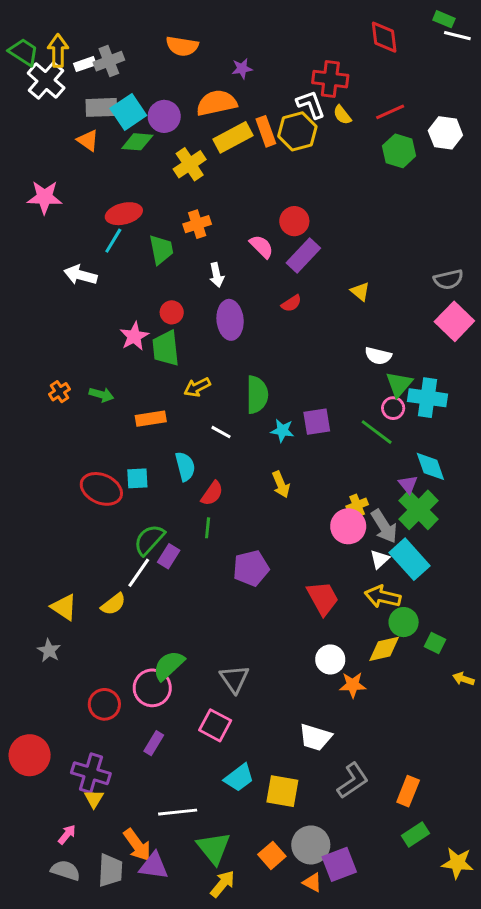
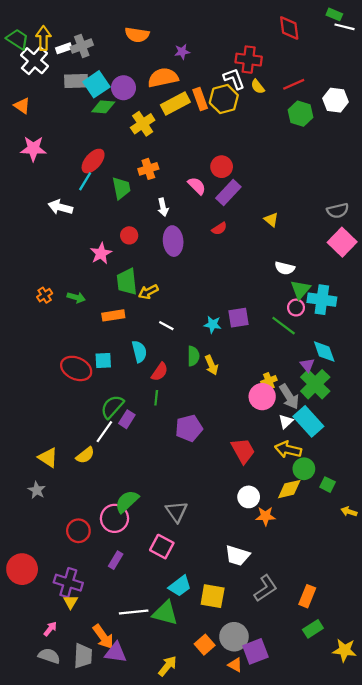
orange triangle: (88, 140) -> (22, 106), moved
red ellipse: (124, 214) -> (93, 161), turned -35
green trapezoid: (166, 348) -> (127, 282), moved
green semicircle: (257, 395) -> (193, 356), moved, size x0.7
green triangle: (214, 848) -> (165, 613), moved, turned -36

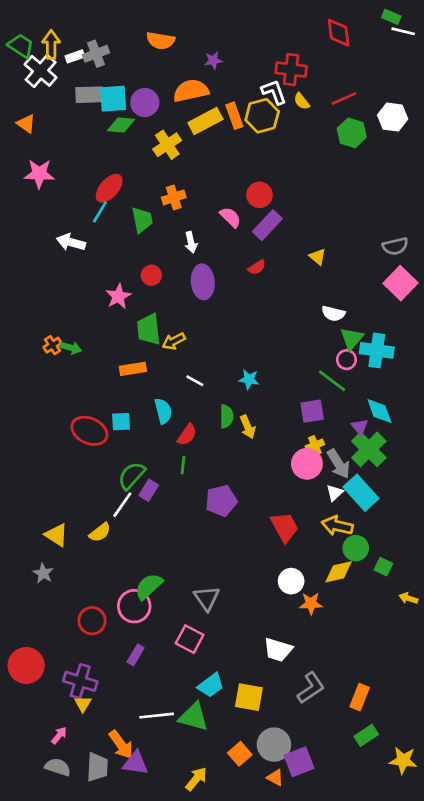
cyan square: (96, 84) -> (113, 99), turned 30
green arrow: (76, 297) -> (71, 348), moved
purple square: (238, 318) -> (312, 411), moved

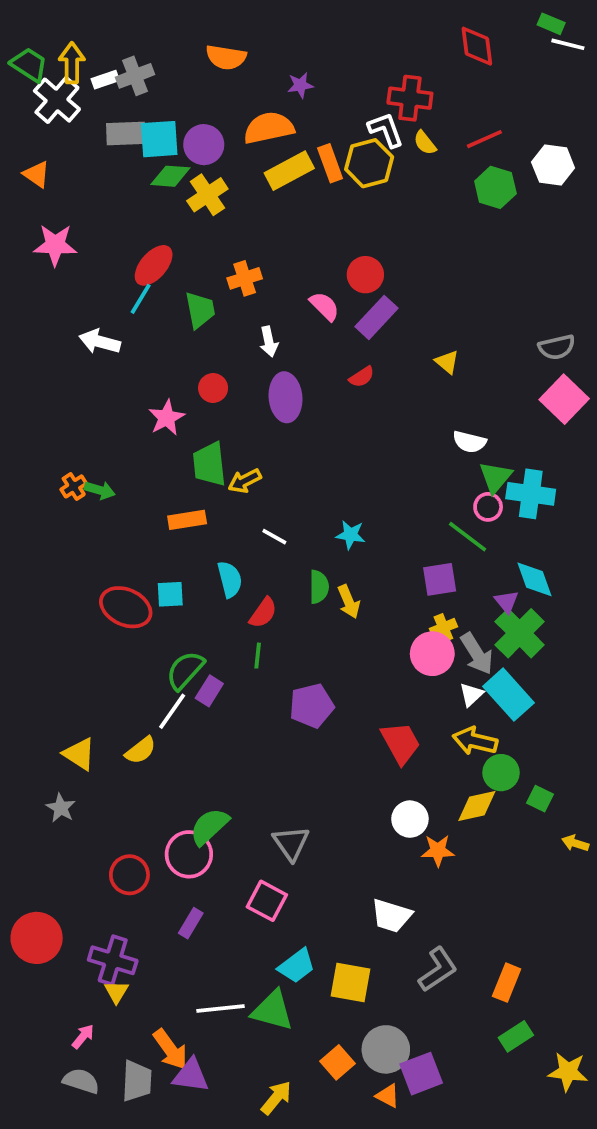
yellow cross: (167, 145) -> (207, 195), moved

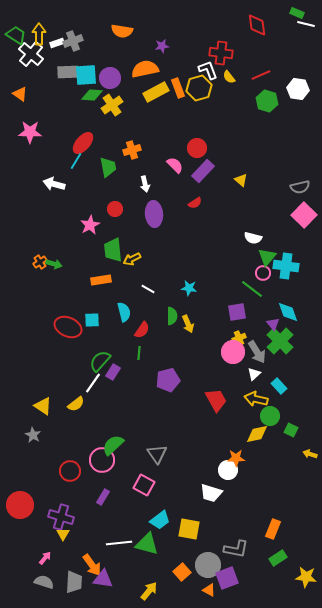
yellow triangle: (447, 362) -> (241, 180), moved
cyan rectangle: (508, 695) -> (279, 386), moved, size x0.6
white circle: (410, 819) -> (228, 470), moved
gray L-shape: (438, 970) -> (236, 549), moved, turned 45

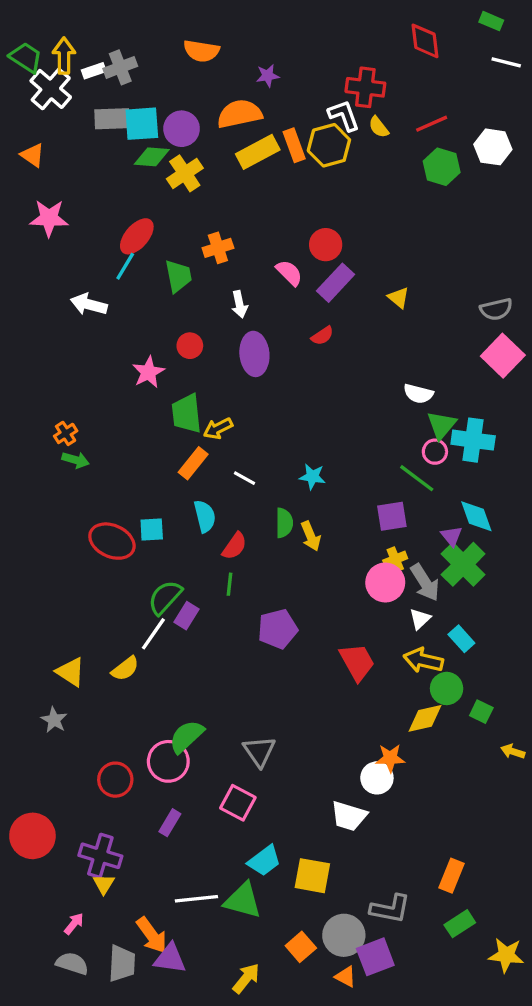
white line: (306, 24) -> (506, 62), moved
green arrow: (54, 264) -> (76, 460), moved
orange rectangle: (101, 280) -> (193, 463), moved, turned -42

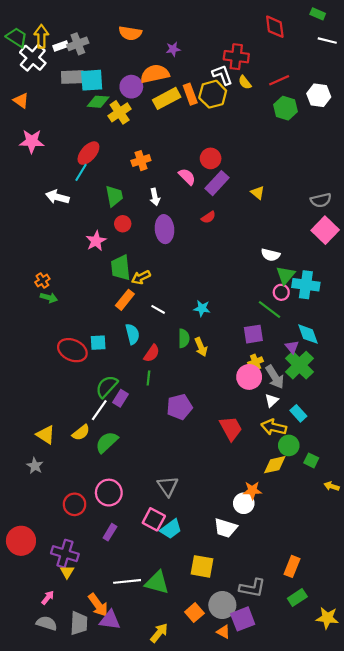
purple circle: (182, 129) -> (131, 87), moved
green trapezoid: (178, 276) -> (114, 196), moved
green semicircle: (187, 737) -> (107, 442), moved
cyan trapezoid: (264, 861) -> (171, 529), moved

